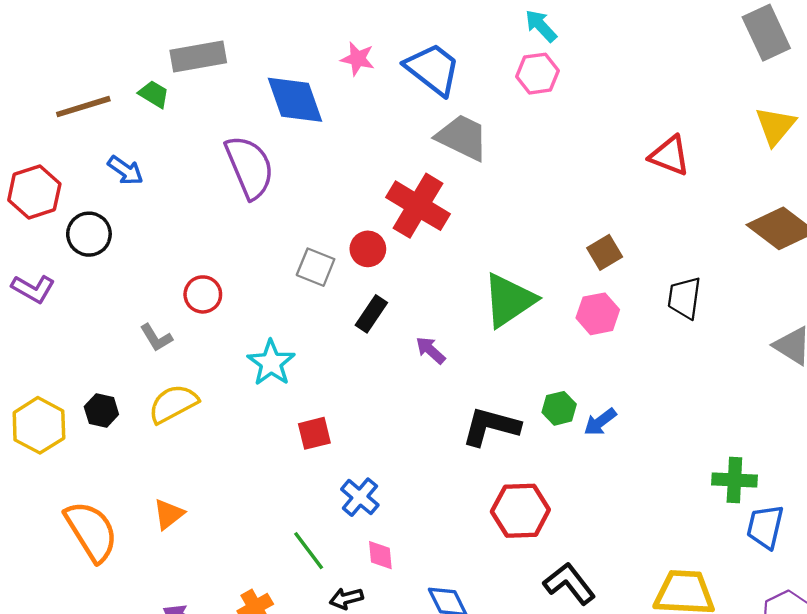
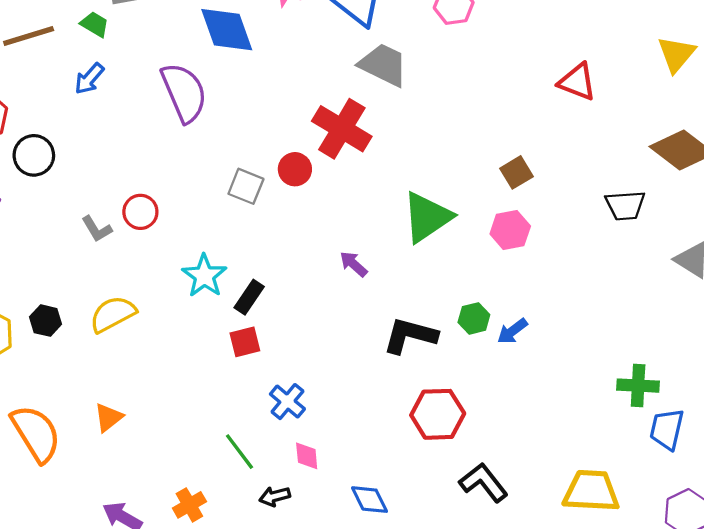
blue arrow: (125, 170) -> (89, 79), moved, turned 96
black trapezoid: (684, 298) -> (625, 205), moved, turned -102
black rectangle: (371, 314) -> (249, 297), moved
gray L-shape: (156, 338) -> (97, 229), moved

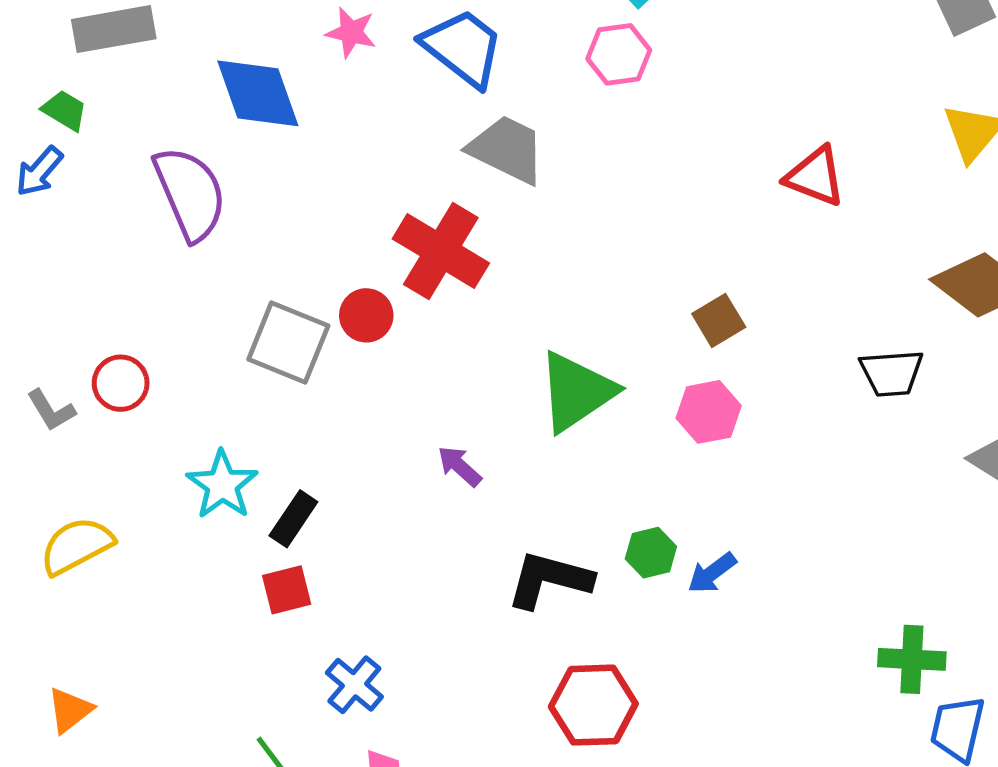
green trapezoid: (95, 24) -> (65, 110), moved
gray square: (246, 186) -> (288, 342), size x1.4

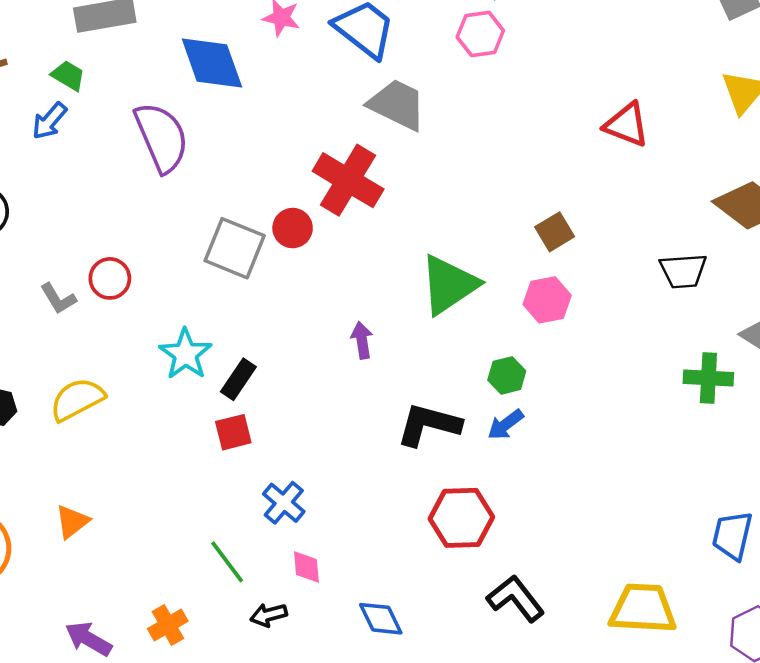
purple arrow: (459, 466) -> (362, 340), turned 39
green hexagon: (651, 553) -> (507, 375), moved
blue arrow: (712, 573) -> (506, 425), moved
green cross: (912, 659) -> (708, 378), moved

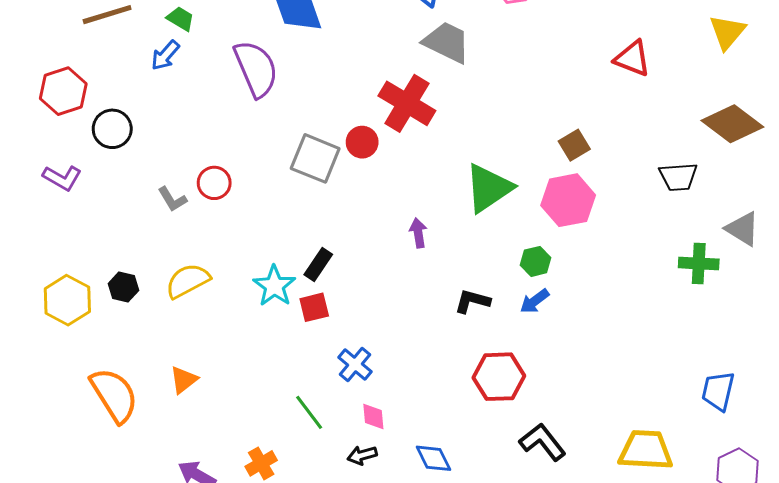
pink hexagon: (547, 300) -> (568, 200), size x1.4
cyan star: (185, 354) -> (274, 286), moved
black L-shape: (429, 425) -> (472, 301), size x0.7
black arrow: (269, 615) -> (362, 455), moved

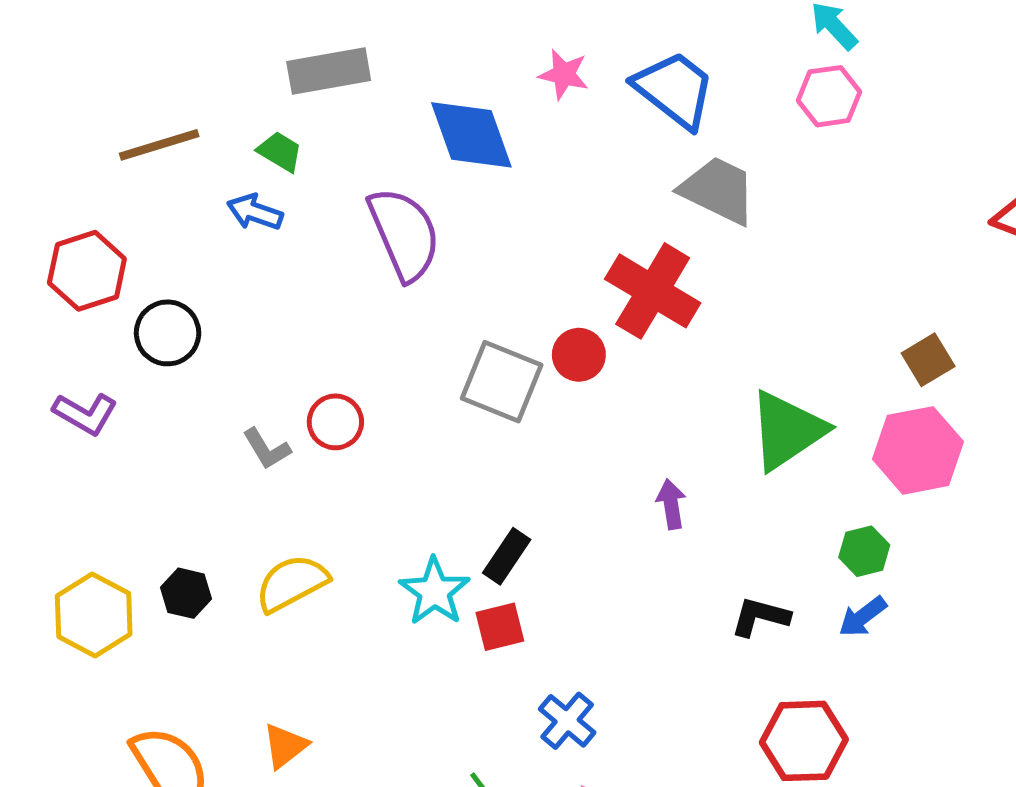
blue arrow: (165, 55) -> (255, 212), turned 68

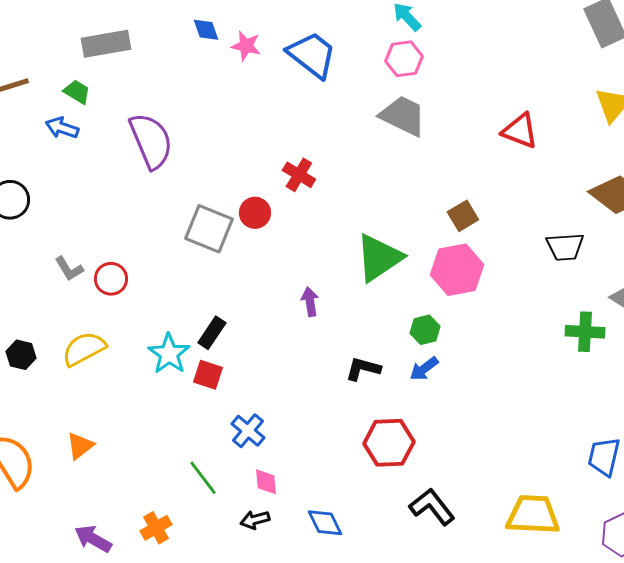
blue diamond: (471, 135) -> (206, 30), moved, size x0.5
gray trapezoid: (718, 190) -> (403, 116), moved
red cross: (653, 291) -> (299, 175), size x0.6
red circle: (335, 422) -> (111, 279), moved
red square: (500, 627) -> (208, 375), turned 32

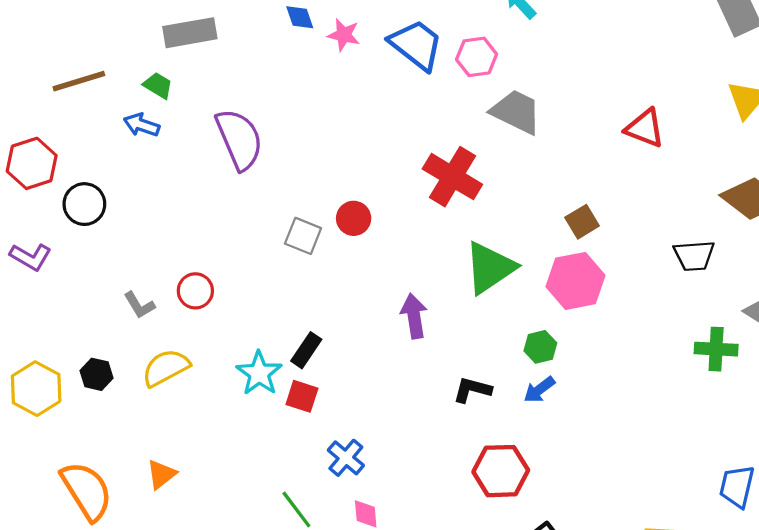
pink hexagon: (404, 59) -> (477, 57), moved
red cross: (299, 175) -> (452, 177), moved, size x1.6
gray square: (209, 229) -> (303, 236), size x0.7
gray L-shape: (69, 269) -> (139, 305), moved
purple arrow: (310, 302) -> (414, 316), size x1.4

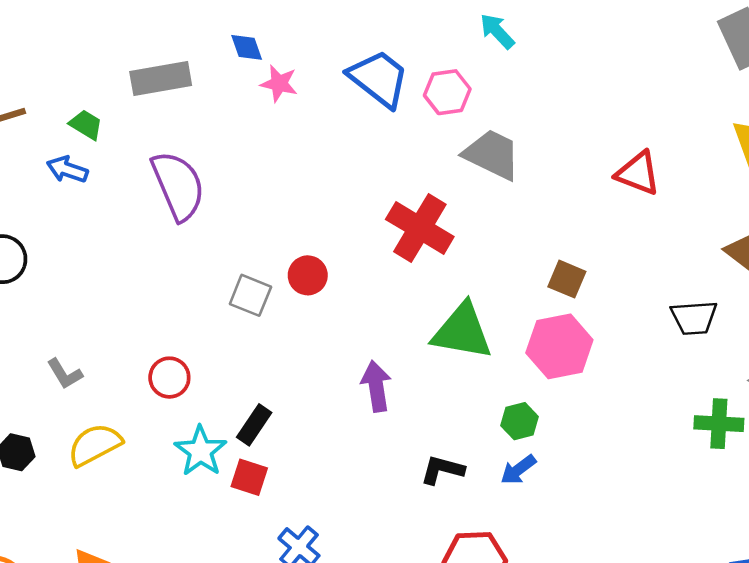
gray rectangle: (190, 33) -> (161, 79), moved
pink star: (344, 35) -> (279, 83), moved
brown square: (582, 222) -> (567, 279), turned -36
green triangle: (490, 268) -> (462, 331), turned 44
red circle: (195, 291) -> (169, 378), moved

